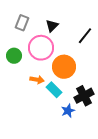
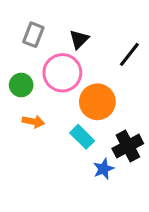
orange arrow: (37, 80) -> (33, 122), moved

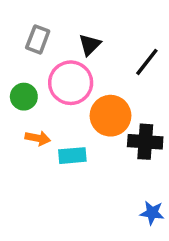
cyan rectangle: (82, 137) -> (72, 156), moved, turned -50
black cross: (128, 146) -> (145, 142), moved, turned 32
blue star: (103, 169) -> (152, 213), moved, turned 30

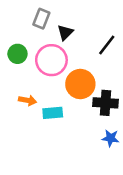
gray rectangle: (38, 39) -> (41, 19), moved
green circle: (24, 97) -> (17, 54), moved
blue star: (152, 213) -> (111, 138), moved

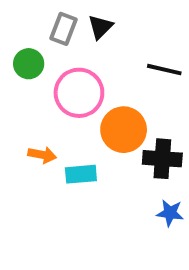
black triangle: (65, 32) -> (100, 27), moved
black line: (107, 45) -> (164, 70), turned 65
green circle: (17, 54) -> (29, 64), moved

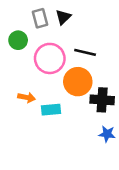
gray rectangle: (63, 29) -> (40, 18), turned -36
black line: (164, 70) -> (85, 52), moved

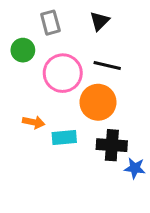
black triangle: (63, 17) -> (100, 21), moved
black cross: (102, 100) -> (112, 145), moved

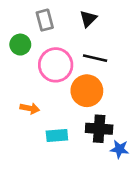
cyan rectangle: (64, 138) -> (57, 136), moved

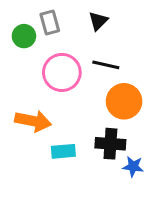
green circle: (20, 45) -> (24, 36), moved
orange circle: (87, 91) -> (124, 101), moved
orange arrow: (30, 108) -> (33, 121), size x1.6

